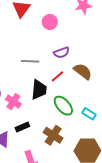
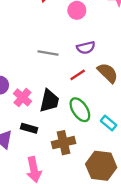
black trapezoid: (39, 90) -> (49, 101), moved
black rectangle: (22, 127) -> (29, 128), turned 32
brown cross: (53, 135) -> (63, 143), turned 36

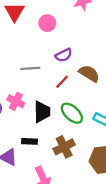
pink cross: (22, 97) -> (16, 101), moved

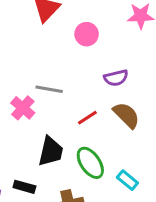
purple semicircle: (64, 55) -> (116, 78), moved
pink cross: (16, 101) -> (23, 108), moved

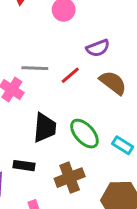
red line: (87, 118) -> (70, 75), moved

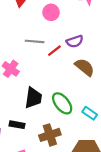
gray line: (35, 68) -> (35, 41), moved
red line: (70, 75) -> (54, 51), moved

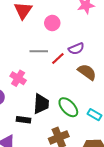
black rectangle: (17, 125) -> (24, 120), moved

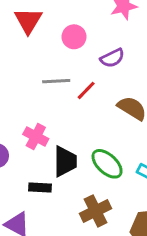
purple semicircle: (76, 49) -> (112, 58), moved
pink cross: (18, 78) -> (36, 137), moved

